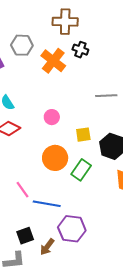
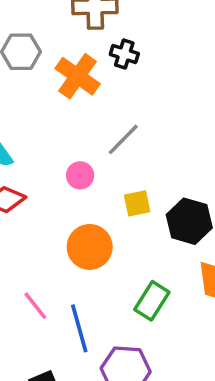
gray line: (106, 96) -> (123, 139), moved, turned -40
green rectangle: (81, 170) -> (152, 301), moved
blue line: (47, 204) -> (79, 328), turned 68

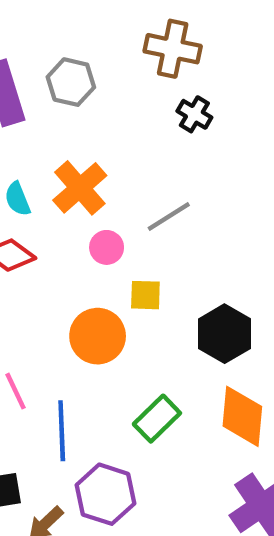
orange cross: (78, 76) -> (80, 188), moved
yellow square: (137, 203) -> (145, 295), moved

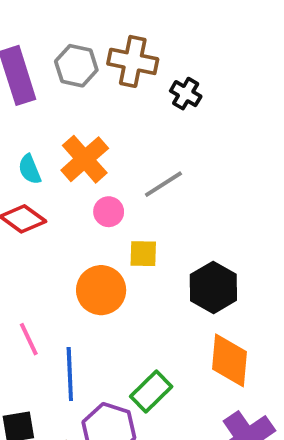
brown cross: (173, 49) -> (133, 61), moved
green rectangle: (157, 419) -> (151, 392), moved

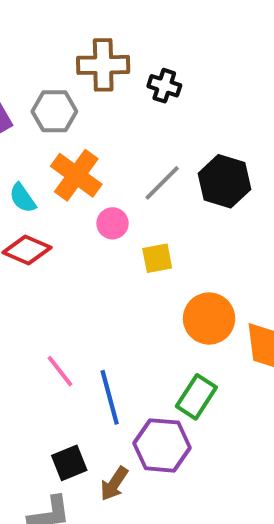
gray hexagon: (76, 66) -> (54, 111), moved
black hexagon: (213, 287) -> (224, 181), moved
orange circle: (101, 290) -> (209, 319), moved

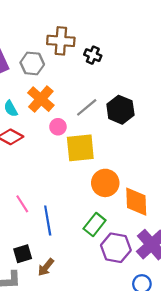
yellow square: (157, 258) -> (80, 148), size x1.8
purple hexagon: (162, 445) -> (116, 248), moved

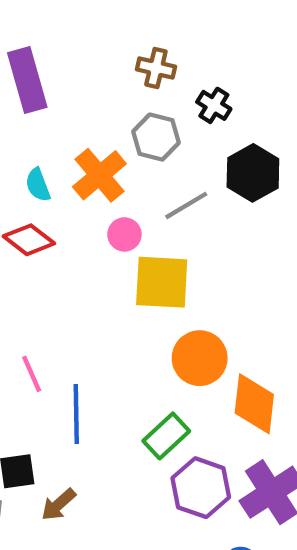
brown cross: (61, 41) -> (156, 68), size x0.7
gray hexagon: (32, 63) -> (156, 137), moved
black hexagon: (120, 110) -> (253, 173), moved

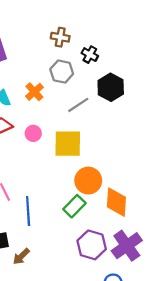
orange cross: (99, 175) -> (34, 92), size x0.7
pink circle: (124, 234) -> (33, 133), moved
green rectangle: (166, 436) -> (74, 206), moved

